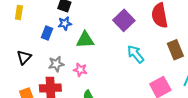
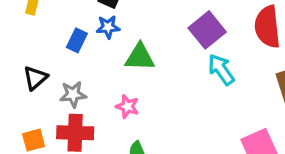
cyan arrow: (136, 54) -> (221, 70), moved
gray star: (56, 64) -> (73, 94), moved

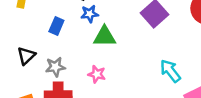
blue star: (108, 27) -> (90, 14), moved
cyan arrow: (221, 70) -> (170, 71), moved

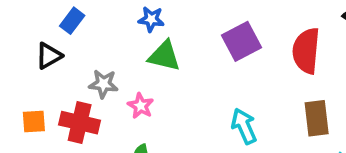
blue rectangle: (56, 26) -> (72, 21), moved
gray star: (55, 67) -> (103, 84), moved

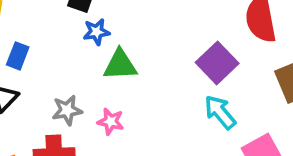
purple square: (242, 41) -> (217, 63), moved

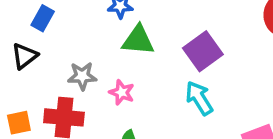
purple square: (217, 63) -> (203, 51), moved
cyan arrow: (220, 112) -> (199, 98), moved

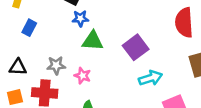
black triangle: (25, 56) -> (18, 67), moved, turned 42
cyan arrow: (199, 98) -> (150, 78), moved, turned 105

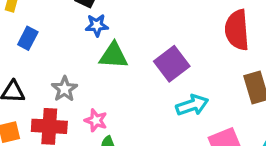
gray star: (56, 65) -> (64, 89), turned -30
pink star: (83, 76) -> (96, 120), moved

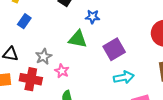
blue star: (97, 25) -> (93, 17), moved
pink star: (96, 120) -> (62, 71), moved

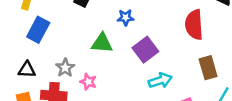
blue star: (93, 17) -> (126, 18), moved
blue rectangle: (24, 21) -> (38, 30), size x1.5

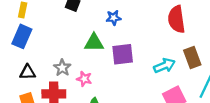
blue rectangle: (38, 30) -> (22, 36), moved
purple square: (145, 50) -> (123, 54), moved, turned 35
cyan arrow: (160, 81) -> (164, 66), moved

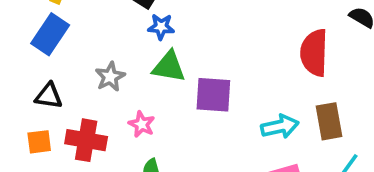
blue star: (114, 18) -> (161, 27), moved
gray star: (62, 68) -> (110, 77), moved

